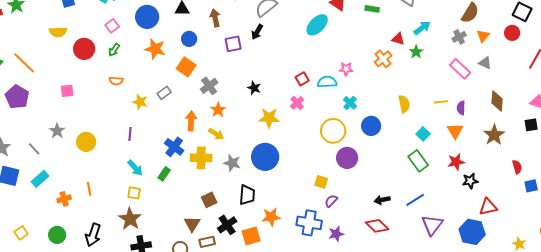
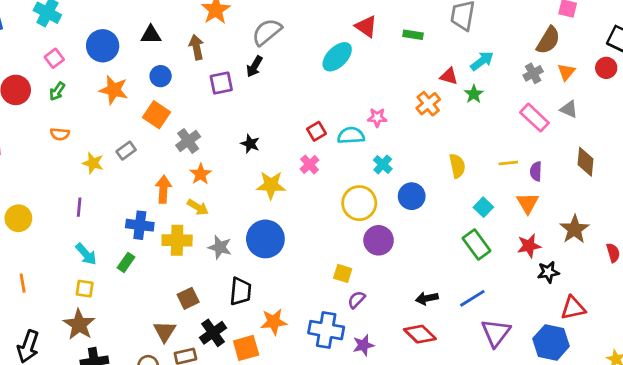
brown star: (494, 135) -> (574, 229), moved
blue cross: (174, 147) -> (140, 225), turned -30

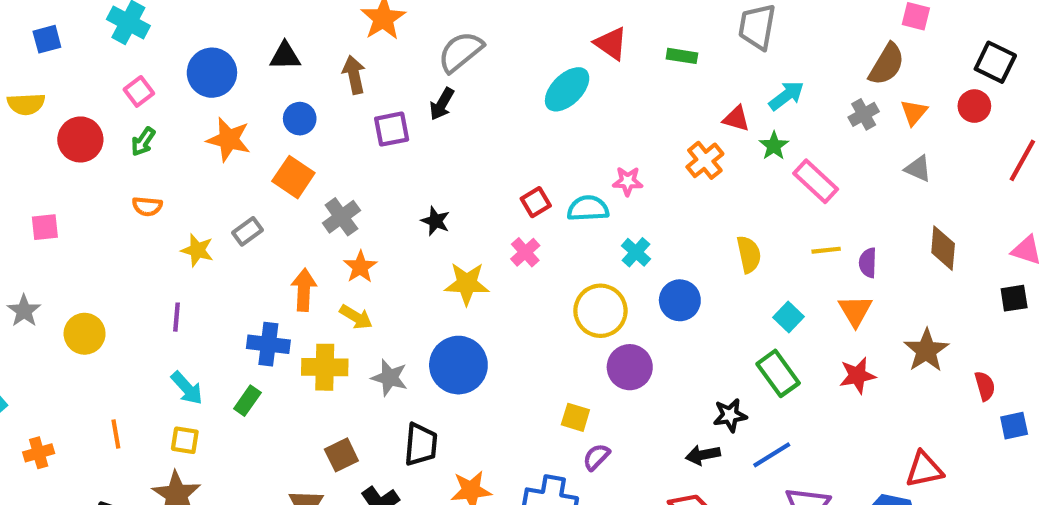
pink rectangle: (534, 118) -> (816, 181), moved
black star: (548, 272) -> (730, 415), moved
orange line: (23, 283) -> (116, 434), moved

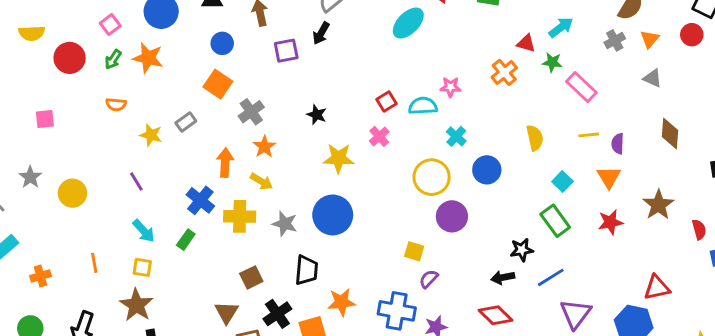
orange star: (229, 139) -> (148, 58), moved
green star: (774, 146) -> (552, 62), turned -30
purple line: (176, 317) -> (136, 181), turned -36
blue cross: (268, 344) -> (200, 200), turned 32

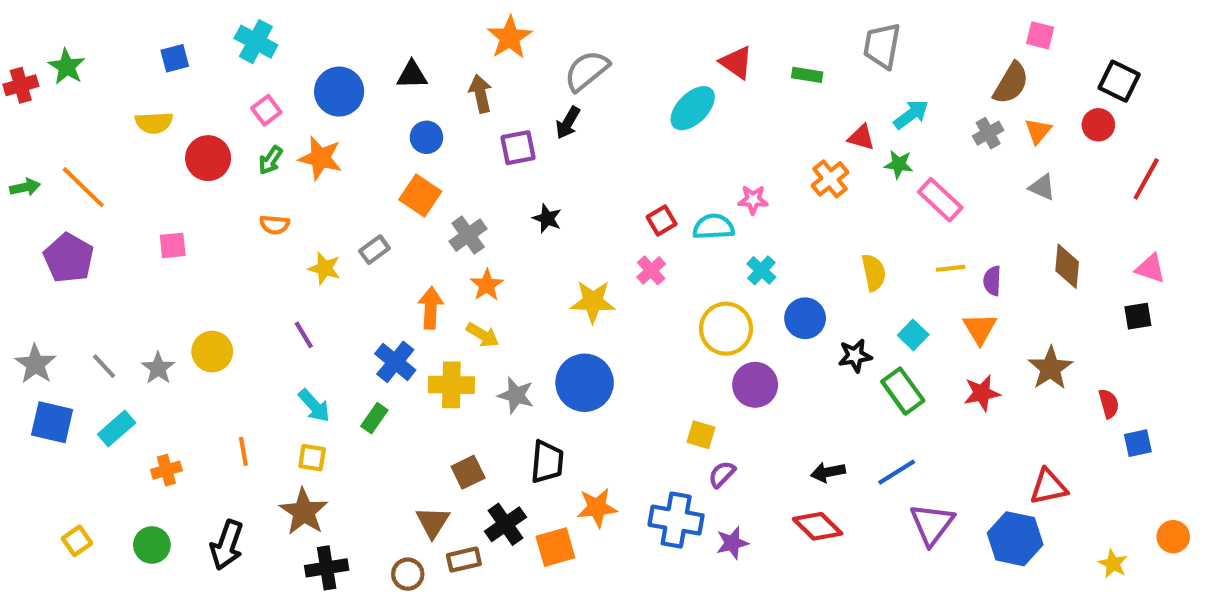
black star: (317, 115) -> (547, 218), moved
gray star: (30, 177) -> (158, 368), moved
black star: (522, 250) -> (855, 356), moved

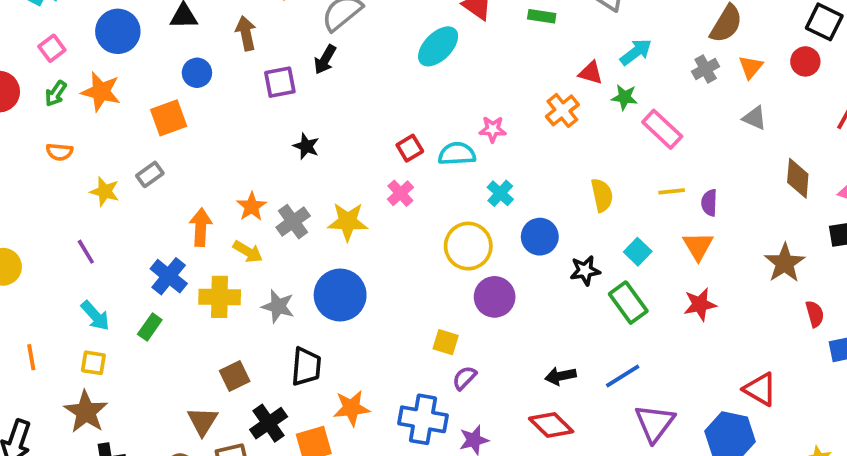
orange square: (420, 196) -> (169, 118), moved, turned 36
gray cross: (468, 235) -> (293, 222), moved
brown diamond: (1067, 266) -> (798, 178), moved
brown star: (1050, 368) -> (785, 263), moved
red triangle: (1048, 487) -> (760, 389), turned 42

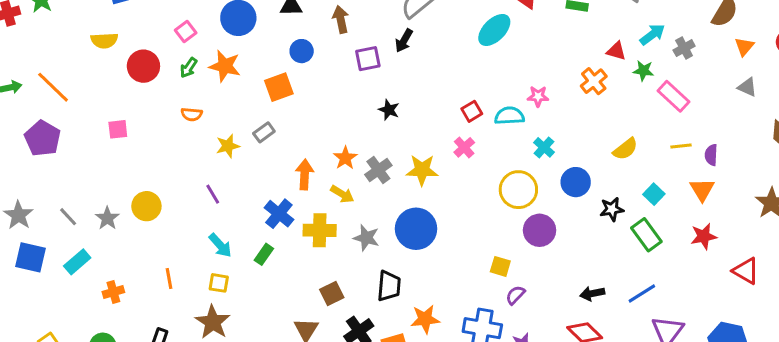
gray cross: (706, 69) -> (684, 48), moved
yellow star: (105, 191) -> (228, 146), turned -30
yellow semicircle: (602, 195) -> (625, 149), turned 64
red triangle: (760, 389) -> (746, 271), moved

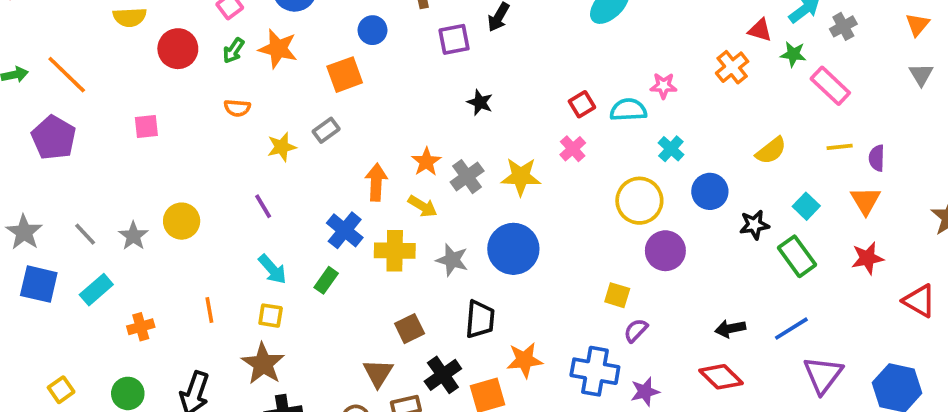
gray triangle: (747, 87) -> (921, 75), turned 35

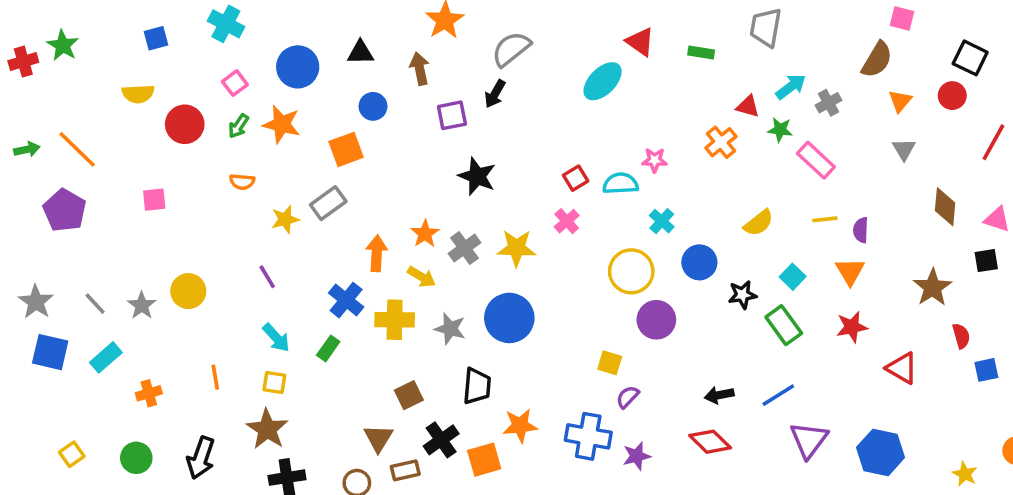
black star: (480, 102) -> (477, 176), size x1.5
gray rectangle: (326, 130) -> (328, 203), size x1.4

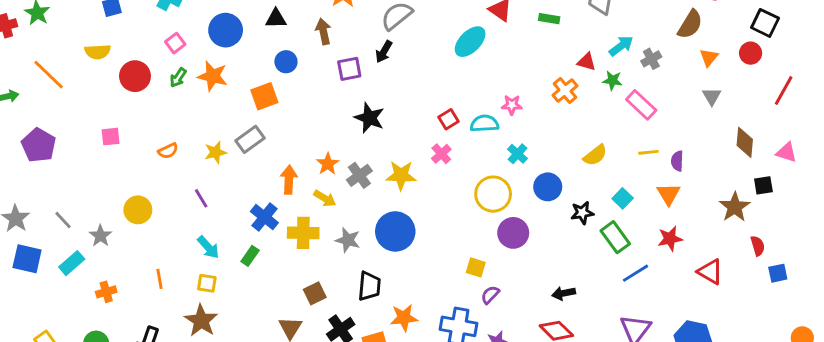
orange line: (77, 149) -> (49, 75), moved
orange semicircle: (242, 182) -> (168, 151), moved, turned -30
black square: (986, 261) -> (763, 185), moved
gray star: (142, 305) -> (100, 236), moved
blue line: (778, 395) -> (635, 273), moved

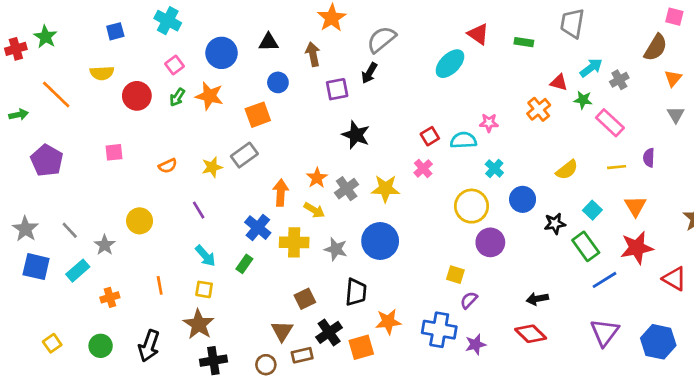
purple semicircle: (677, 161) -> (649, 158), moved
red star: (670, 239) -> (637, 248), size x1.4

